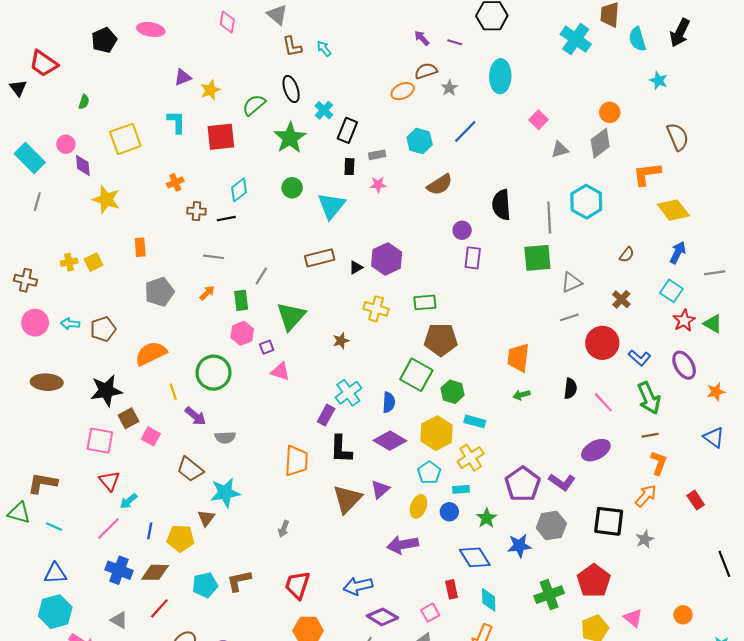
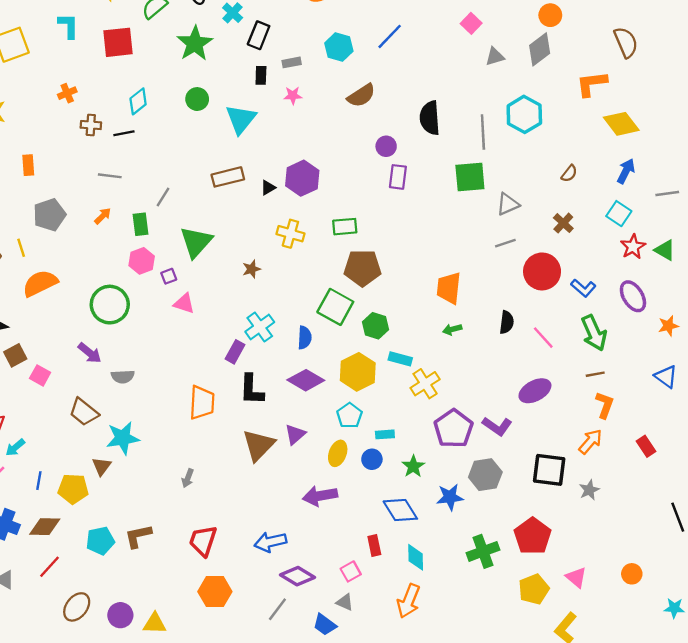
yellow line: (173, 392) -> (21, 248), moved
yellow cross: (471, 458) -> (425, 384), moved

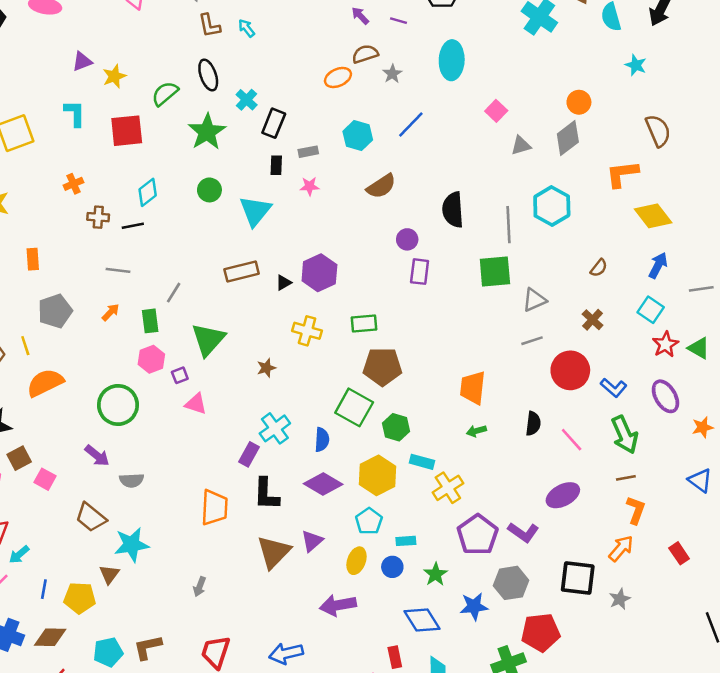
red pentagon: (533, 536) -> (541, 632), moved, turned 30

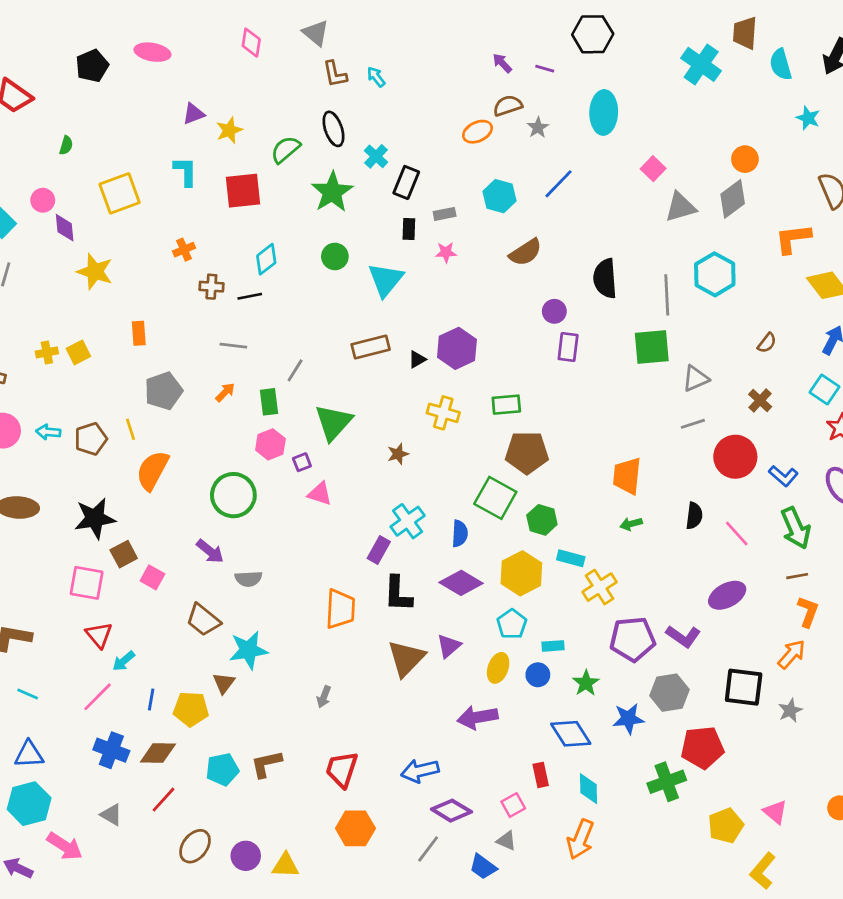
gray triangle: (521, 145) -> (680, 207), size x1.4
orange semicircle: (45, 383) -> (152, 470), turned -36
purple pentagon: (478, 535) -> (632, 639), turned 30

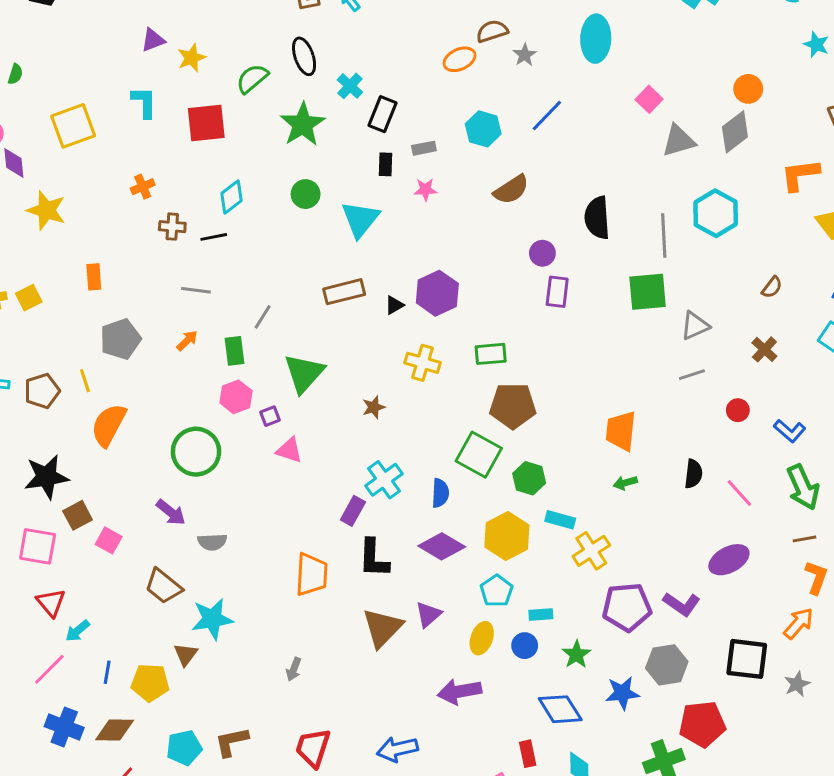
red circle: (735, 457) -> (738, 410), size x0.5

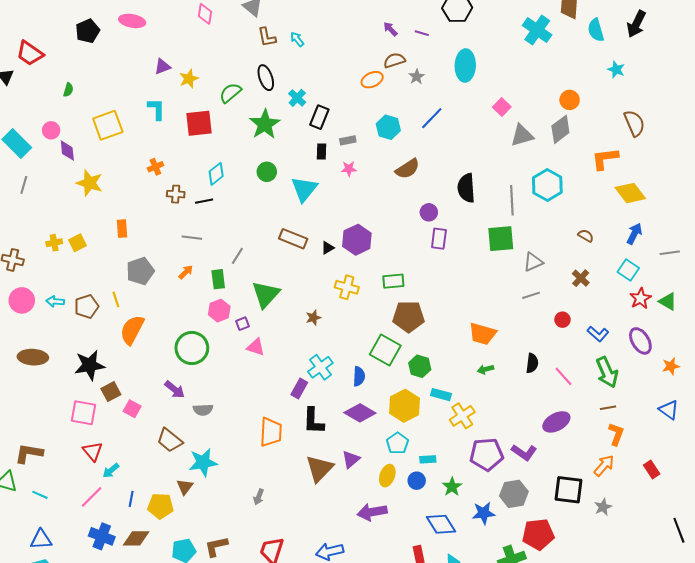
brown semicircle: (772, 287) -> (586, 236), turned -98
brown rectangle: (344, 292) -> (293, 239), turned 36
orange trapezoid: (621, 431) -> (482, 334), turned -80

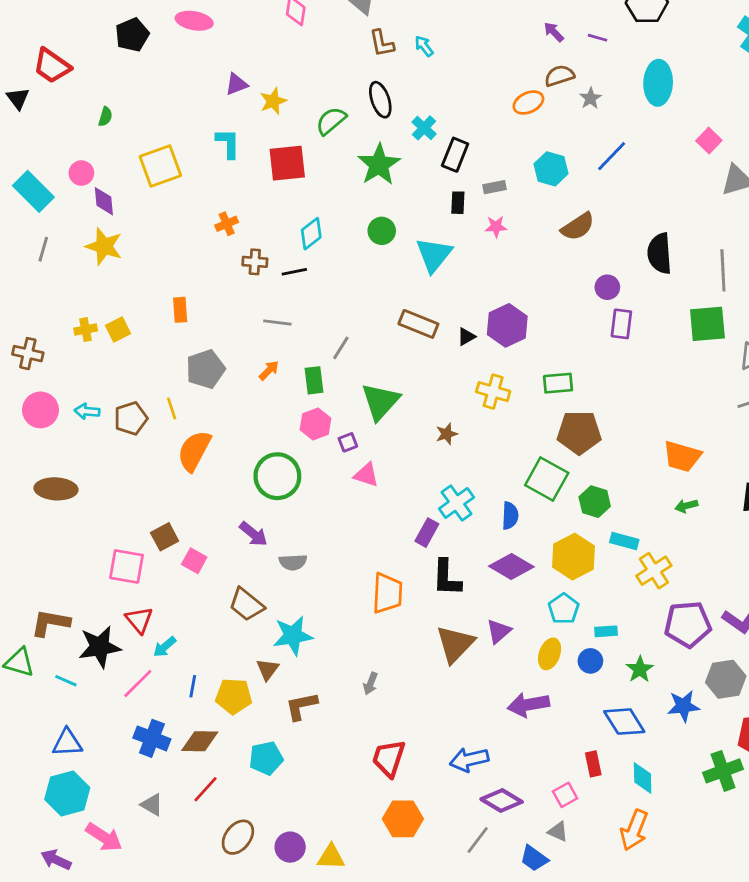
yellow star: (90, 183) -> (104, 246), moved
black star: (90, 365) -> (100, 647), moved
brown L-shape: (216, 546) -> (301, 706), moved

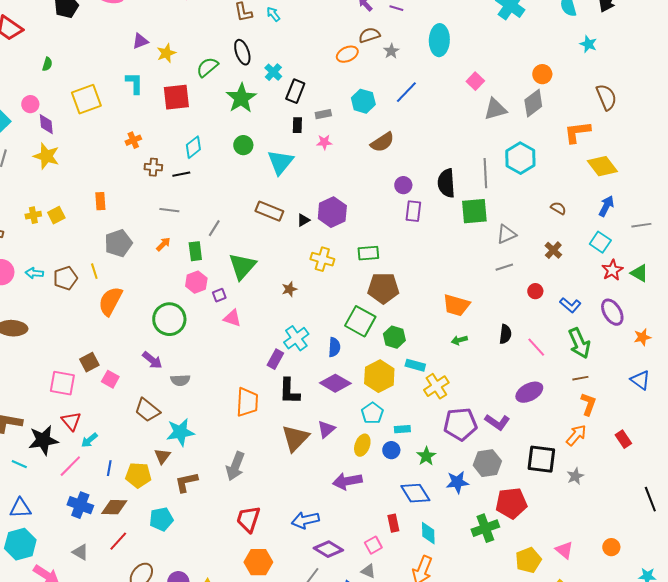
black semicircle: (660, 253) -> (446, 183), moved
gray arrow: (370, 683) -> (235, 466), size x1.8

